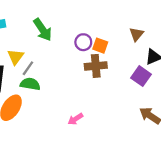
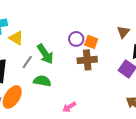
green arrow: (43, 30) -> (45, 54), moved
yellow triangle: (15, 57) -> (16, 38), moved, turned -35
green semicircle: (30, 84) -> (42, 81), moved

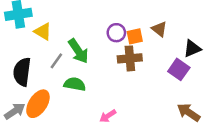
brown triangle: (123, 32) -> (159, 29), moved, turned -32
orange square: (91, 42) -> (135, 36), turned -32

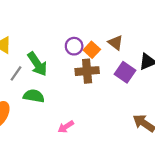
orange square: (135, 36) -> (92, 50), turned -35
purple square: (179, 69) -> (125, 72), moved

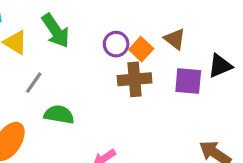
green arrow: (37, 64) -> (56, 31), moved
purple square: (125, 72) -> (188, 81), turned -30

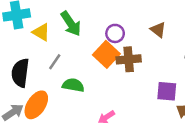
orange square: (141, 49) -> (106, 54), moved, size x1.5
purple square: (188, 81) -> (167, 91), moved

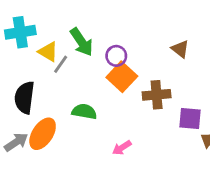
purple circle: (115, 33) -> (116, 56), moved
brown cross: (129, 59) -> (157, 95), moved
gray line: (55, 62) -> (61, 64), moved

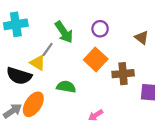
yellow triangle: (48, 52) -> (38, 63), moved
purple circle: (116, 56) -> (100, 29), moved
black semicircle: (24, 98) -> (19, 76), turned -80

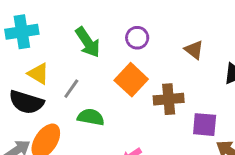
gray line: (48, 50) -> (71, 89), moved
yellow triangle: (38, 63) -> (38, 74), moved

